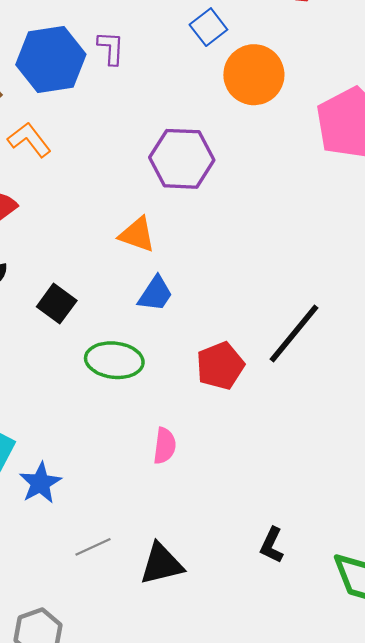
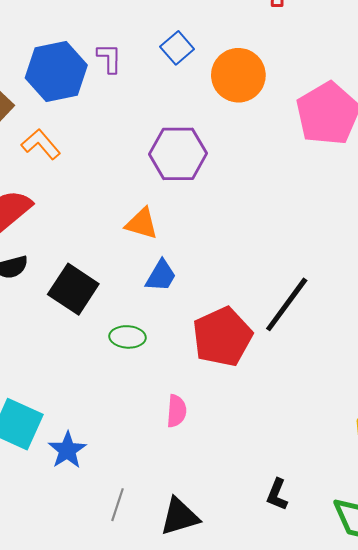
blue square: (208, 27) -> (177, 48), moved
black square: (57, 304) -> (73, 289), size x1.4
green ellipse: (114, 360) -> (127, 337), size x0.7
red pentagon: (220, 366) -> (222, 337), size x1.4
gray line: (93, 547) -> (117, 505), turned -44

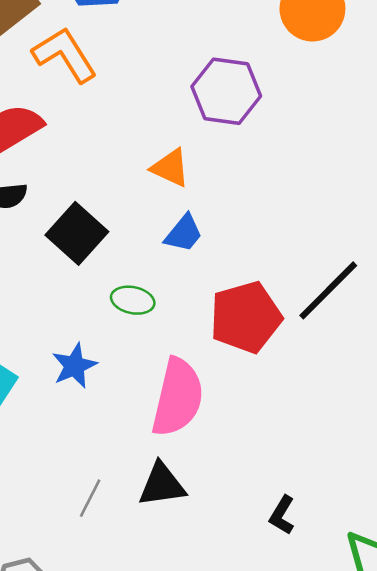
orange L-shape: (41, 144) -> (65, 55), size x1.4
pink semicircle: (177, 411) -> (178, 397), size x2.0
blue star: (67, 450) -> (74, 366), moved
black triangle: (179, 517) -> (162, 485), moved

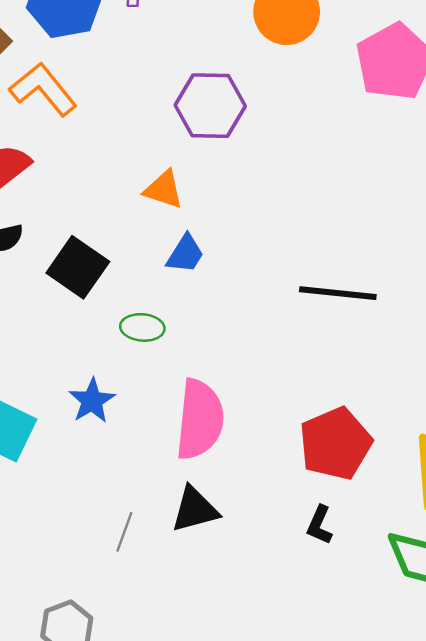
black line: (328, 290) -> (338, 293), turned 58
red pentagon: (246, 317) -> (335, 444), moved

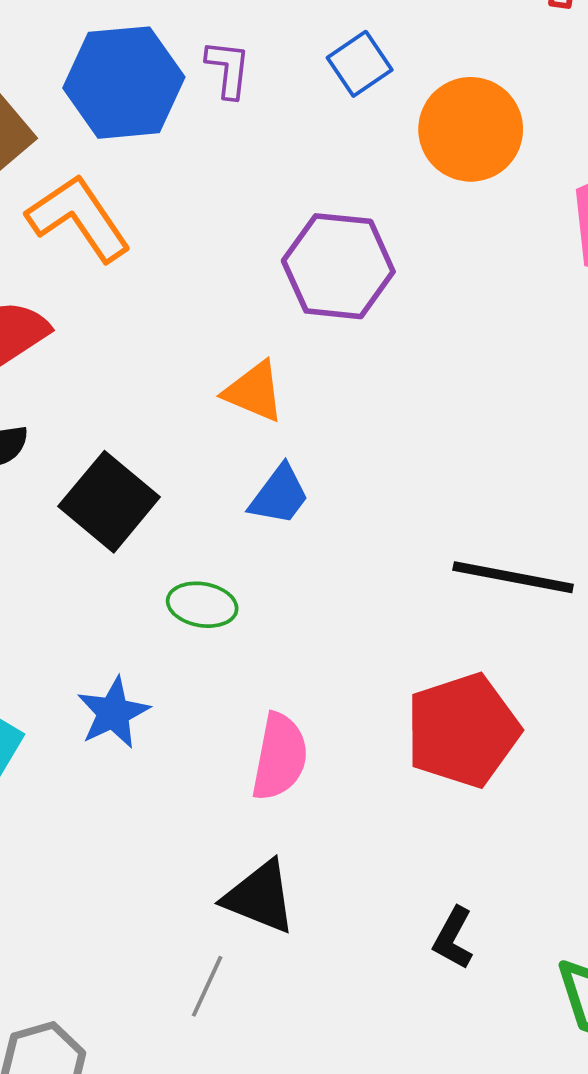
pink semicircle: (200, 420) -> (280, 757), size x0.7
red pentagon: (335, 444) -> (463, 730), moved
black triangle: (195, 509) -> (260, 897), turned 32
gray line: (124, 532) -> (207, 986), moved

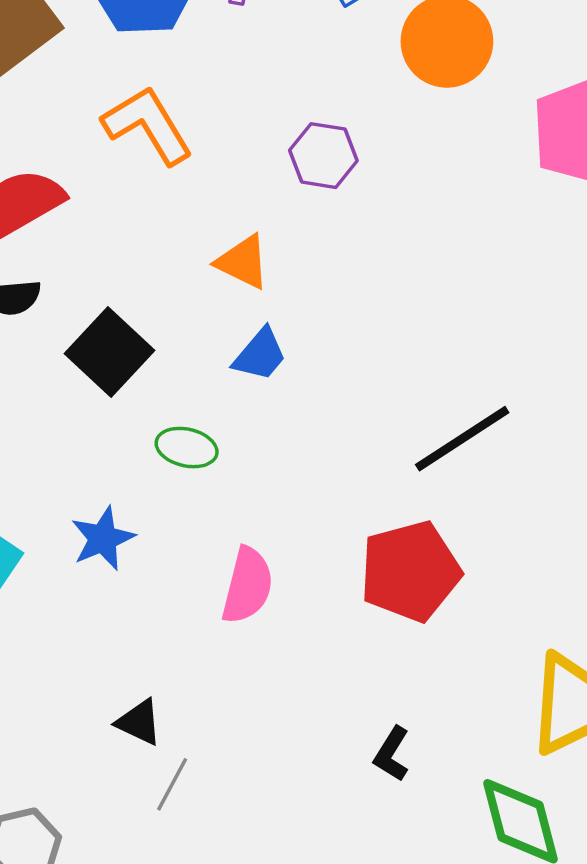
orange L-shape: (79, 218) -> (148, 125), moved
purple hexagon: (338, 266) -> (323, 156), size x0.7
black line: (513, 577) -> (462, 439), turned -47
black triangle: (260, 897) -> (139, 722), moved, size x0.7

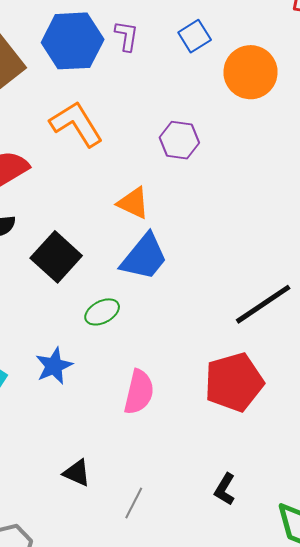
blue trapezoid: (260, 355) -> (144, 257), size x1.5
green ellipse: (187, 448) -> (102, 312), turned -40
gray line: (172, 784) -> (134, 503), moved

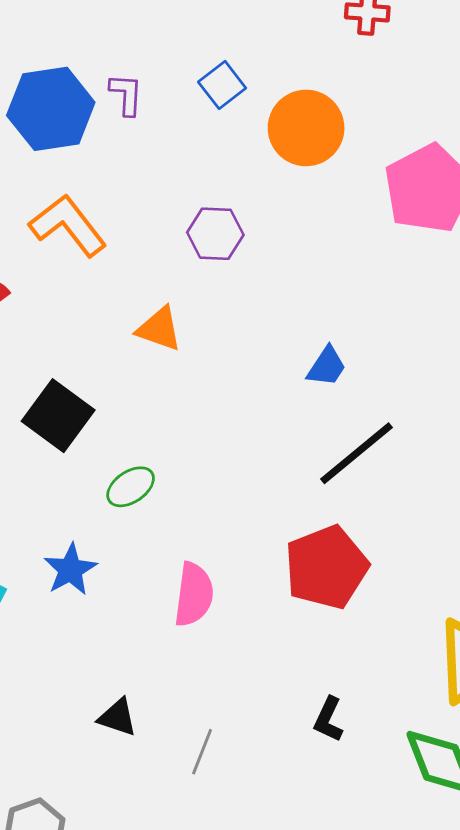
blue trapezoid: (144, 257) -> (327, 367), moved, size x0.6

